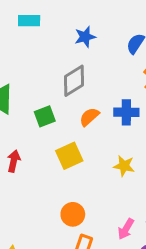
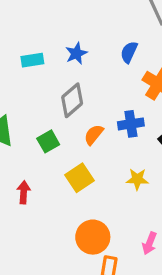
cyan rectangle: (29, 21) -> (32, 60), moved
orange circle: (73, 214) -> (93, 237), size x1.4

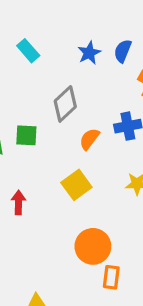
blue star: (76, 53) -> (89, 53), moved
cyan rectangle: (32, 60) -> (28, 51), moved, turned 60
green square: (48, 141) -> (26, 135), moved, turned 35

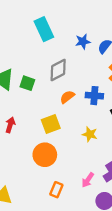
cyan rectangle: (28, 51) -> (44, 29), size x1.5
orange circle: (93, 246) -> (45, 155), moved

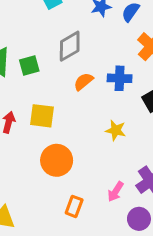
green square: (27, 83) -> (29, 66), turned -32
yellow square: (51, 124) -> (42, 116), moved, turned 30

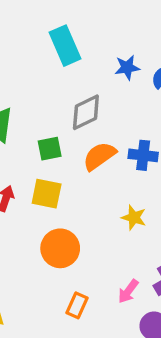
green square: (29, 66) -> (50, 149), moved
orange semicircle: (83, 82) -> (99, 156), size x1.4

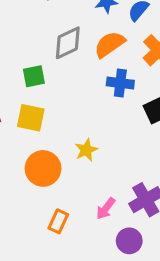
orange semicircle: (99, 156) -> (110, 44), moved
yellow star: (134, 218) -> (86, 150), moved, turned 30

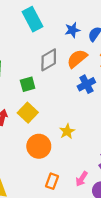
blue cross: (120, 83) -> (86, 84), turned -30
yellow square: (31, 118) -> (28, 113), turned 36
pink arrow: (106, 209) -> (82, 179), moved

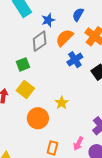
blue star: (72, 30) -> (48, 20), moved

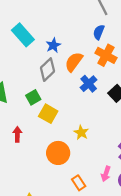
blue semicircle: (78, 15) -> (99, 32), moved
yellow square: (25, 89) -> (48, 114), moved
orange rectangle: (52, 148) -> (79, 183), turned -40

